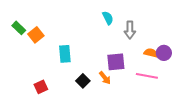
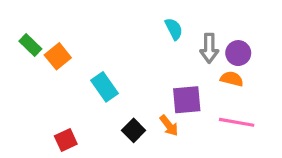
orange semicircle: (151, 53) -> (232, 79), moved
purple circle: (164, 53) -> (238, 53), moved
cyan rectangle: (65, 54) -> (105, 87), turned -30

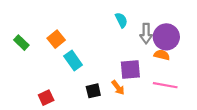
green rectangle: (30, 45) -> (21, 43), moved
purple circle: (238, 53) -> (166, 37), size x1.5
orange square: (58, 56) -> (56, 39), moved
black square: (134, 130) -> (93, 91), turned 32

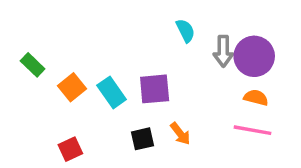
orange square: (56, 39) -> (72, 87), moved
orange semicircle: (162, 55) -> (256, 98), moved
purple square: (130, 69) -> (155, 89), moved

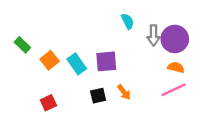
pink line: (252, 130) -> (174, 90), turned -35

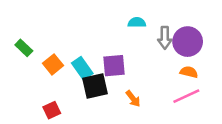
cyan semicircle: (128, 21) -> (137, 23), turned -63
black square: (98, 96) -> (95, 86), moved, size x1.5

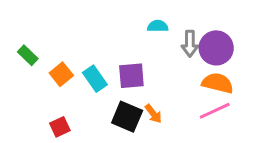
orange semicircle: (189, 72) -> (218, 83), size x1.5
black square: (95, 86) -> (127, 117), moved, turned 36

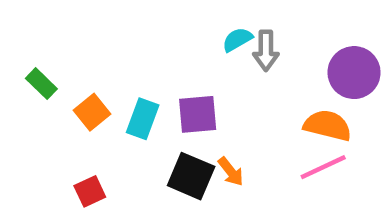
cyan semicircle: (158, 26) -> (237, 39), turned -30
gray arrow: (190, 44) -> (266, 51), moved
purple circle: (216, 48) -> (354, 73), moved
cyan rectangle: (95, 79) -> (143, 119), turned 55

